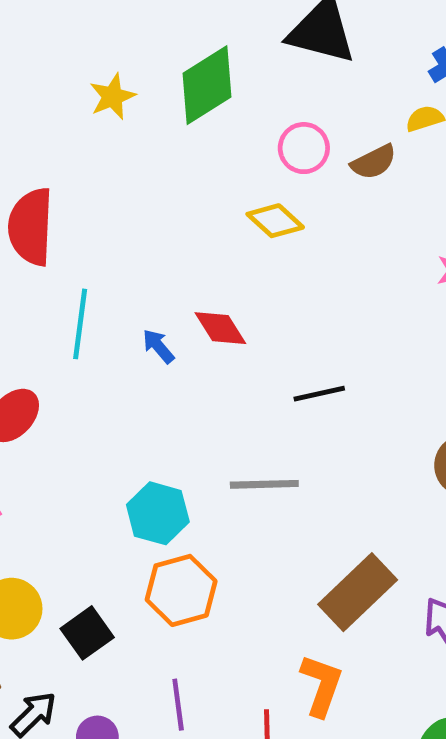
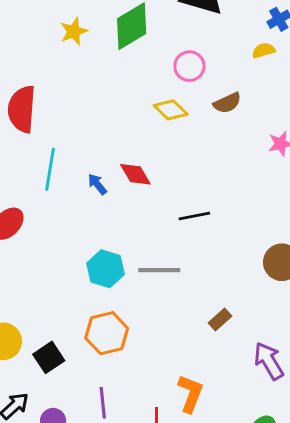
brown semicircle: (374, 162) -> (227, 103), moved
cyan hexagon: (158, 513) -> (105, 269), moved
brown rectangle: (358, 592) -> (220, 319), moved, size x0.5

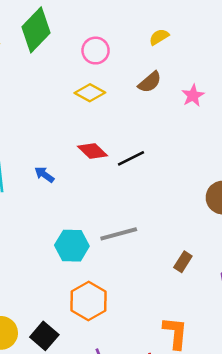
yellow semicircle: (264, 50) -> (159, 37), moved
brown semicircle: (227, 103) -> (150, 82), moved
red diamond: (135, 174) -> (92, 151), moved
black line: (194, 216) -> (131, 158), moved

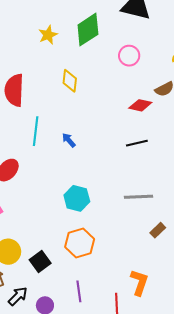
yellow diamond: (90, 93) -> (70, 81), moved, turned 55
red diamond: (92, 151) -> (140, 105), moved, turned -45
gray line: (119, 234) -> (139, 197), moved

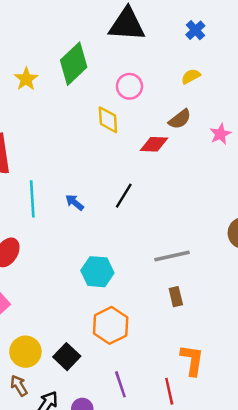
yellow diamond: (70, 81) -> (108, 120), moved
black line: (137, 143) -> (124, 196), moved, turned -35
brown rectangle: (158, 230) -> (176, 297), moved, turned -49

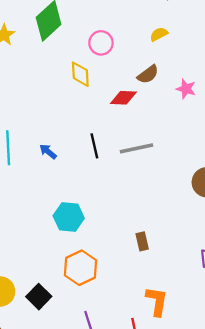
pink star: (220, 134) -> (186, 89), turned -30
black line: (124, 196) -> (94, 146), turned -45
gray line: (172, 256) -> (136, 148), moved

